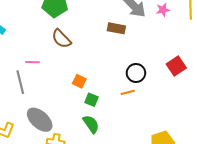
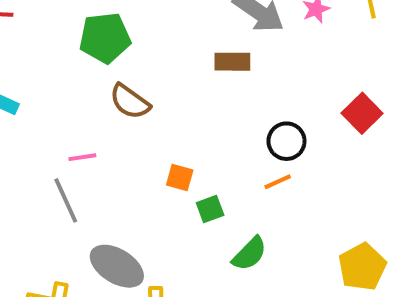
green square: (92, 100) -> (210, 209), turned -32
green semicircle: (91, 124) -> (249, 254), moved, turned 90

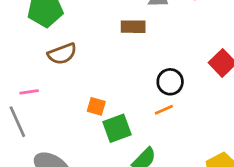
brown semicircle: (130, 102) -> (62, 54), turned -56
green square: (210, 209) -> (117, 128), size x1.5

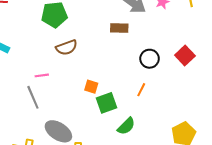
black circle: (170, 82) -> (150, 59), moved
orange line: (164, 110) -> (141, 90), turned -40

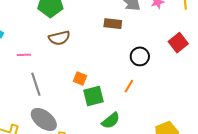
red square: (185, 55) -> (178, 43), moved
pink line: (42, 75) -> (24, 55), moved
gray line: (33, 97) -> (36, 84), moved

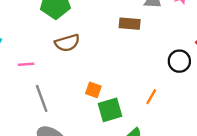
black circle: (140, 56) -> (179, 61), moved

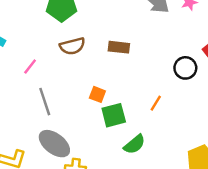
brown rectangle: (130, 24) -> (119, 47), moved
pink line: (26, 64) -> (30, 67), turned -49

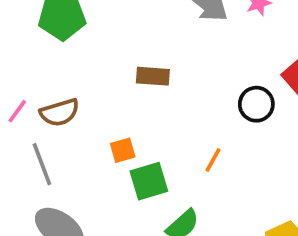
brown semicircle: (72, 46) -> (60, 112), moved
orange square: (97, 94) -> (123, 150), turned -35

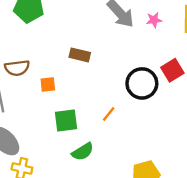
black circle: (256, 104) -> (142, 83), size x1.4
orange square: (123, 150) -> (48, 84), moved

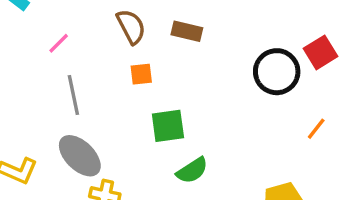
brown semicircle: (17, 68) -> (131, 27), moved, turned -110
orange line: (109, 114) -> (316, 129), moved

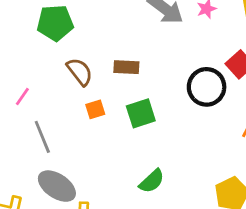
green square: (168, 126) -> (141, 113), moved

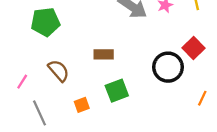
brown semicircle: (80, 72) -> (59, 71), moved
orange square: (95, 109) -> (82, 105), moved

